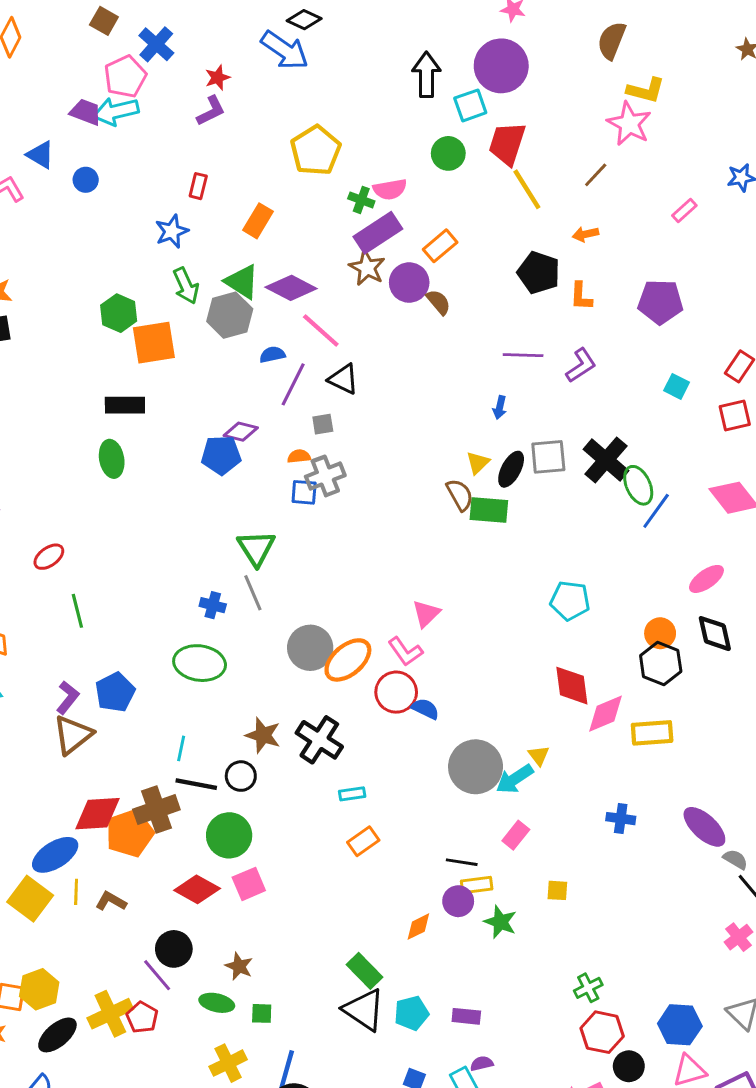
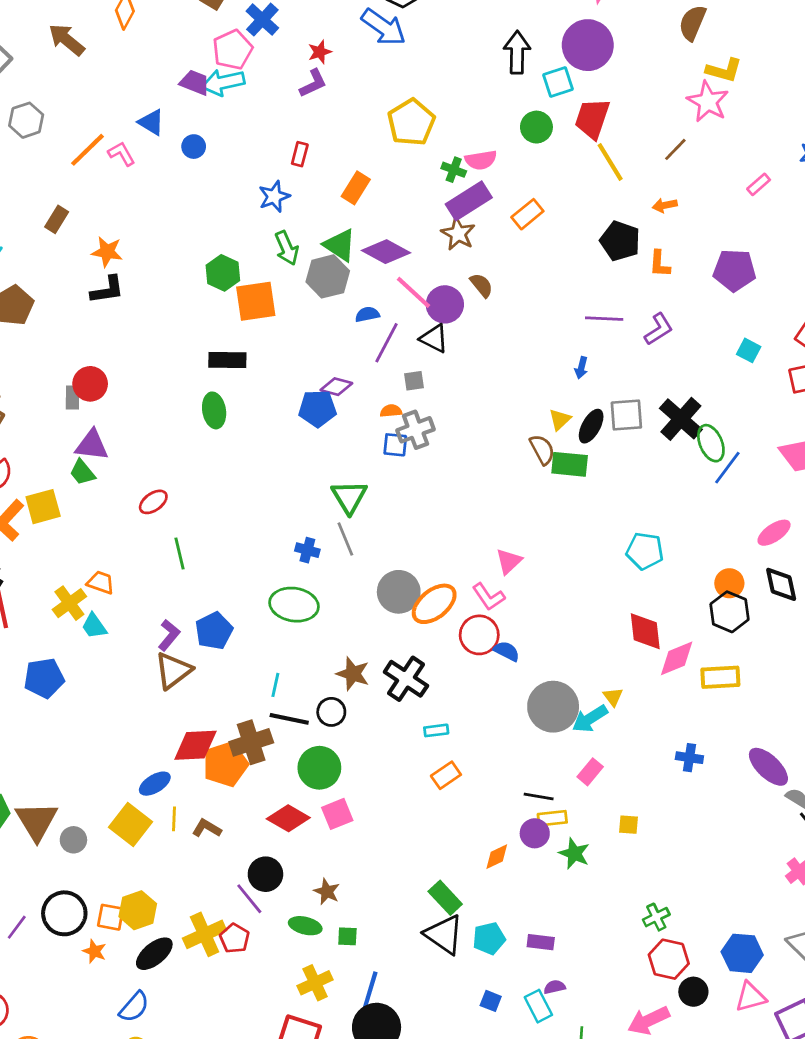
purple circle: (409, 283) -> (445, 304), moved
brown semicircle: (438, 302) -> (481, 285), moved
blue ellipse: (55, 855) -> (155, 784), size x0.7

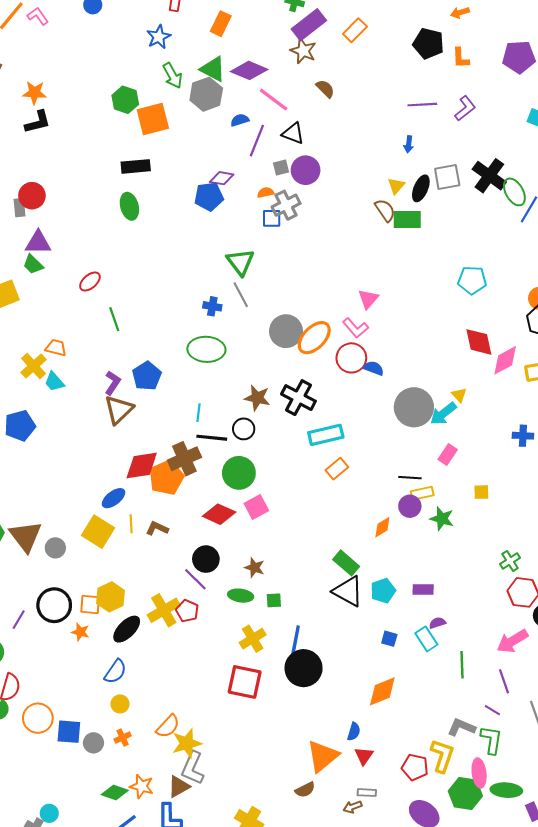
purple circle: (445, 304) -> (306, 170), moved
cyan rectangle: (436, 730) -> (326, 435), size x1.8

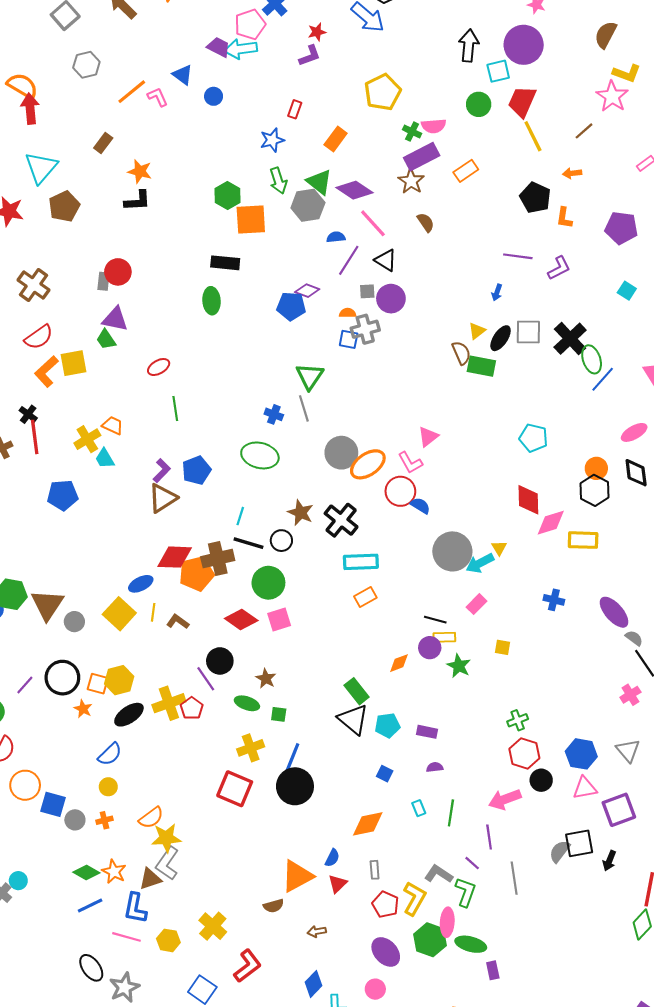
cyan rectangle: (426, 639) -> (419, 808), moved, size x0.7
gray rectangle: (367, 793) -> (375, 870), moved, turned 72

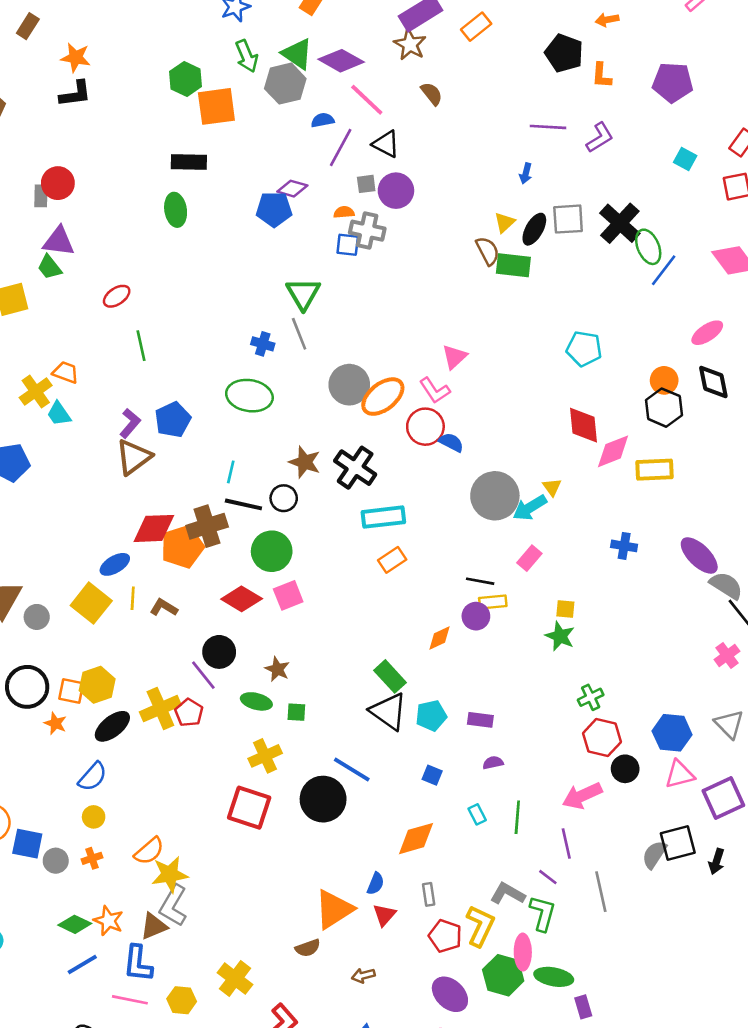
gray cross: (365, 329) -> (367, 231), turned 32
gray semicircle: (634, 638) -> (726, 586), size x1.5
green star: (459, 666) -> (560, 636), moved
blue line: (292, 759) -> (352, 769), moved, turned -76

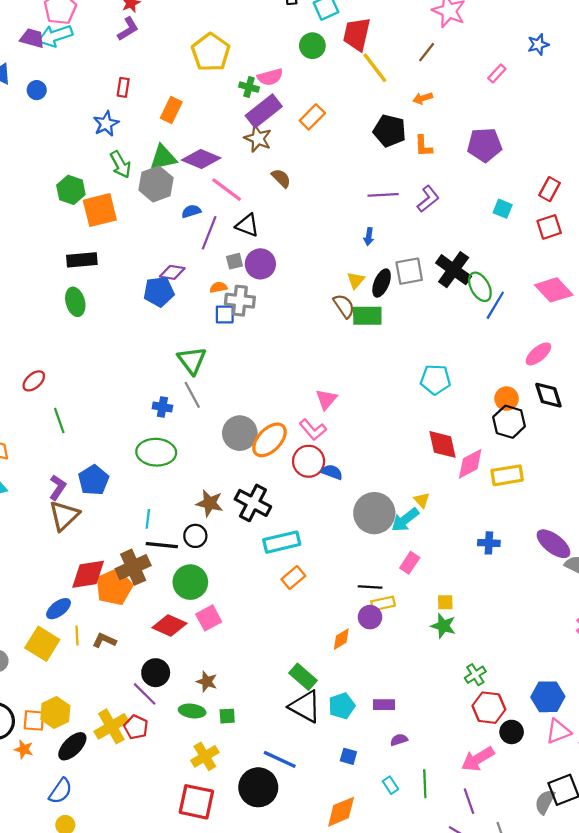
green triangle: (297, 54) -> (163, 158), turned -40

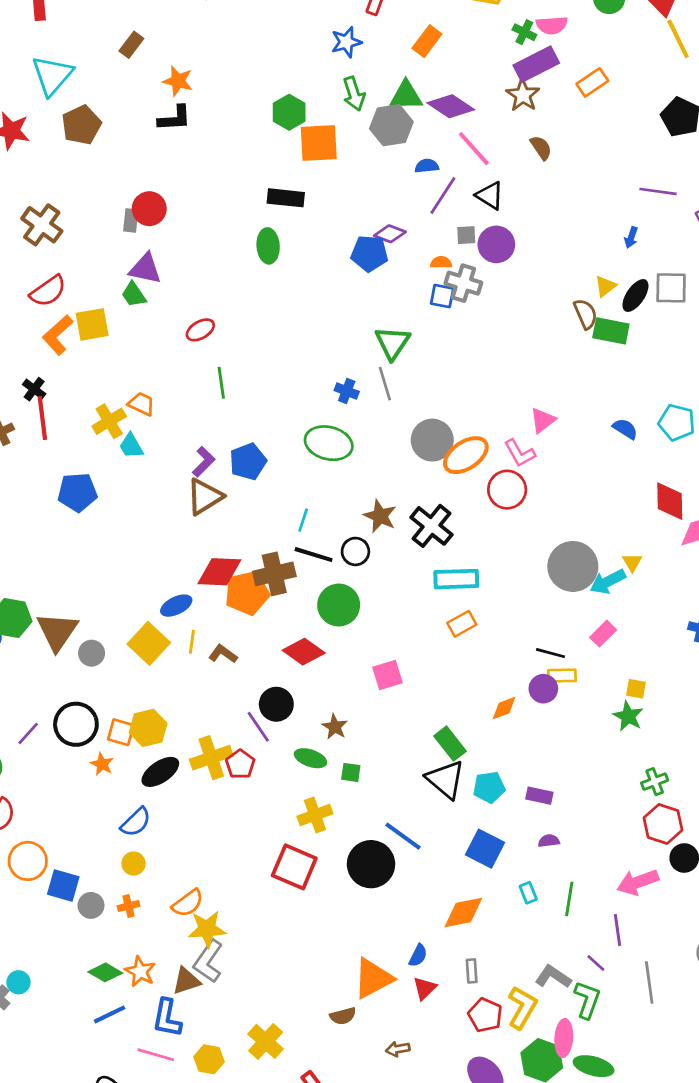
blue semicircle: (332, 472) -> (625, 429), moved
pink square: (209, 618) -> (388, 675), moved
blue square: (348, 756) -> (485, 849), size x1.8

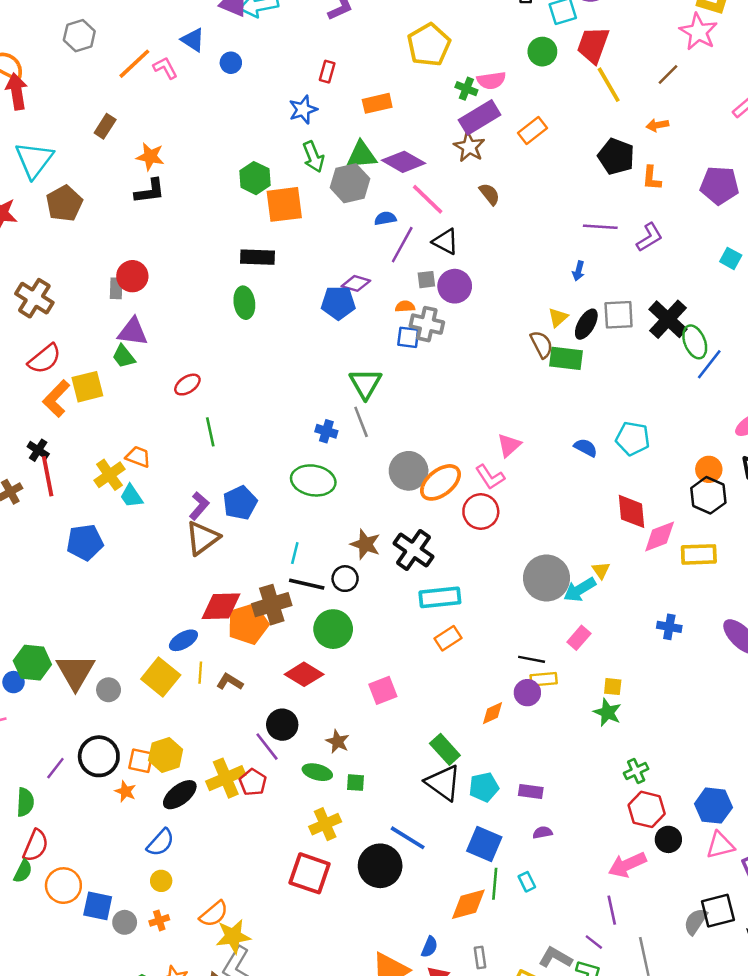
orange rectangle: (427, 41) -> (377, 103), turned 44
green line: (569, 899) -> (495, 884), moved

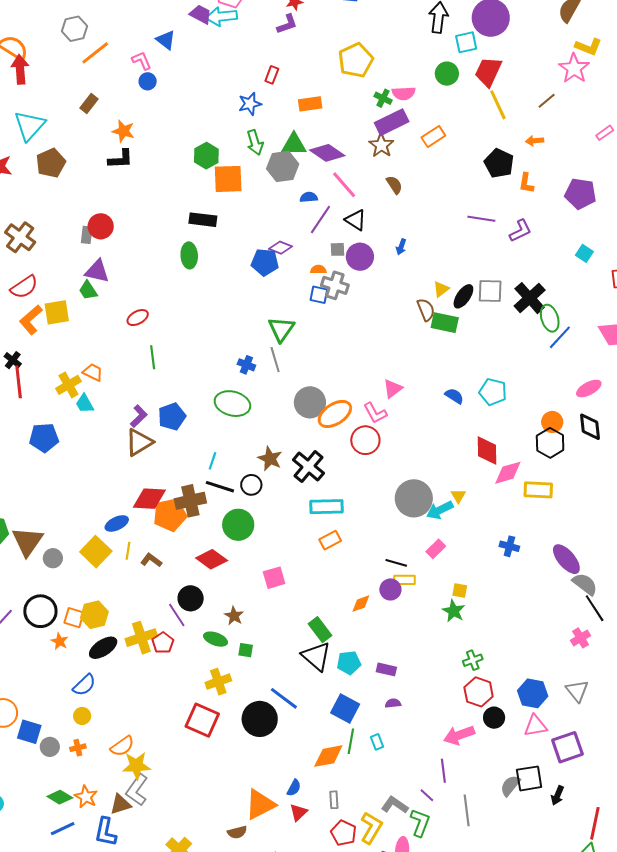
blue circle: (231, 63) -> (148, 81), moved
orange line: (134, 64) -> (95, 53), moved
blue arrow: (578, 271) -> (401, 247), moved

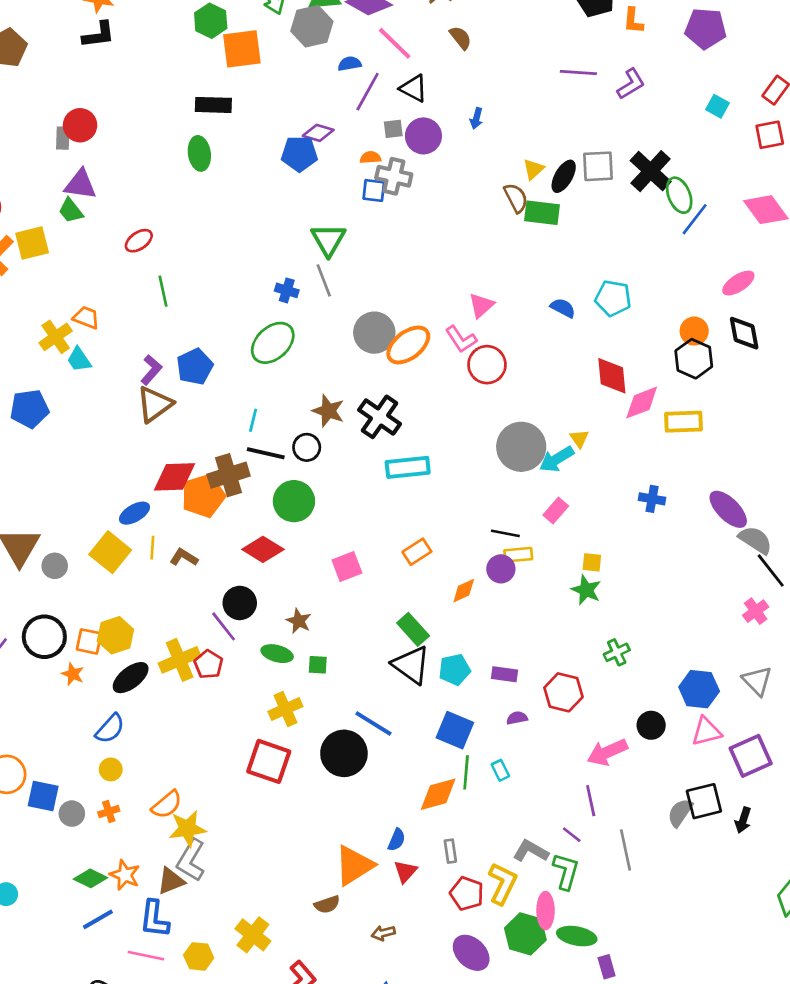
green ellipse: (232, 404) -> (273, 343), turned -52
red circle: (365, 440) -> (487, 365), moved
orange rectangle: (330, 540) -> (417, 552), moved
red hexagon: (479, 692) -> (563, 692), moved

